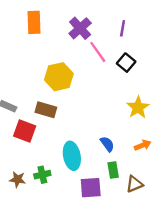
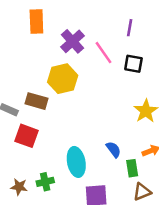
purple cross: (80, 28) -> (73, 41), moved
black square: (126, 63) -> (133, 64), turned -30
brown rectangle: (46, 110) -> (36, 101), moved
green rectangle: (113, 170) -> (132, 168), moved

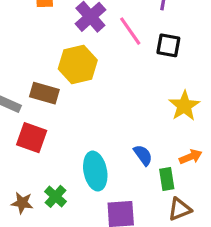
green cross: (45, 182) -> (55, 196), turned -35

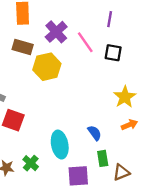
brown rectangle: (44, 93) -> (23, 47), moved
orange arrow: (191, 157) -> (129, 125), moved
green rectangle: (167, 179) -> (103, 158), moved

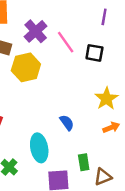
purple line: (110, 19) -> (104, 17), moved
blue semicircle: (95, 133) -> (67, 123), moved

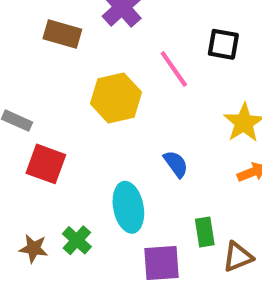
pink line: (66, 42) -> (174, 69), moved
yellow hexagon: (26, 67) -> (116, 98), moved

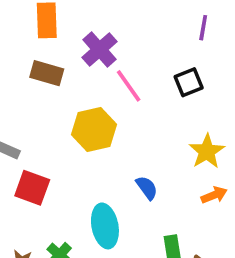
black square: (223, 44) -> (189, 82), turned -32
pink line: (174, 69) -> (129, 86), moved

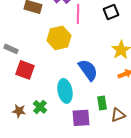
pink line: (129, 86) -> (78, 14), turned 36
blue semicircle: (147, 188) -> (88, 70), size x1.6

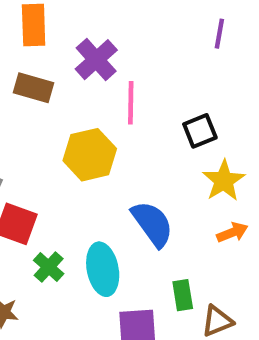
black square: (111, 12) -> (200, 131), moved
green cross: (40, 107) -> (49, 267), moved

